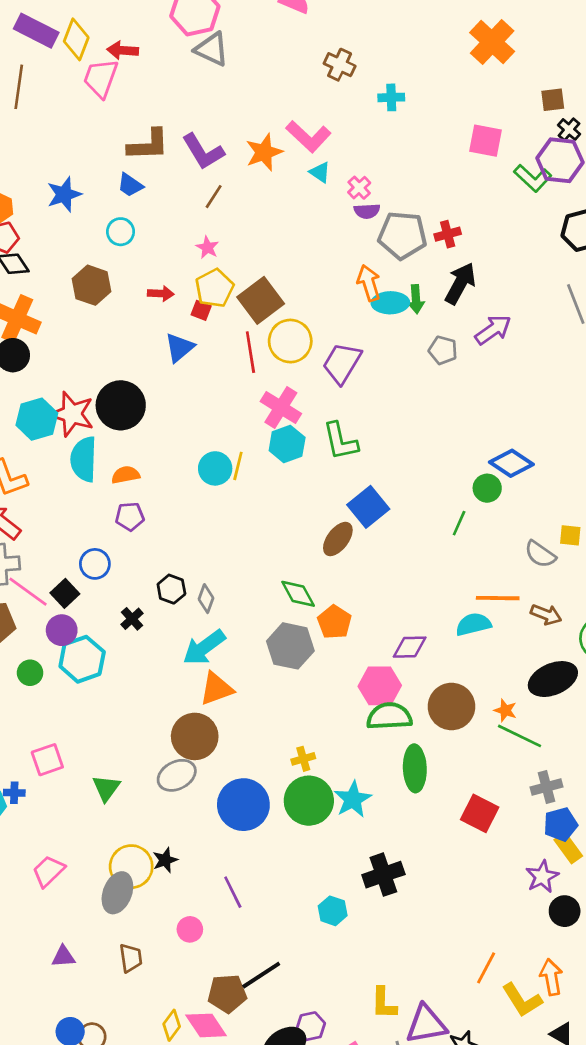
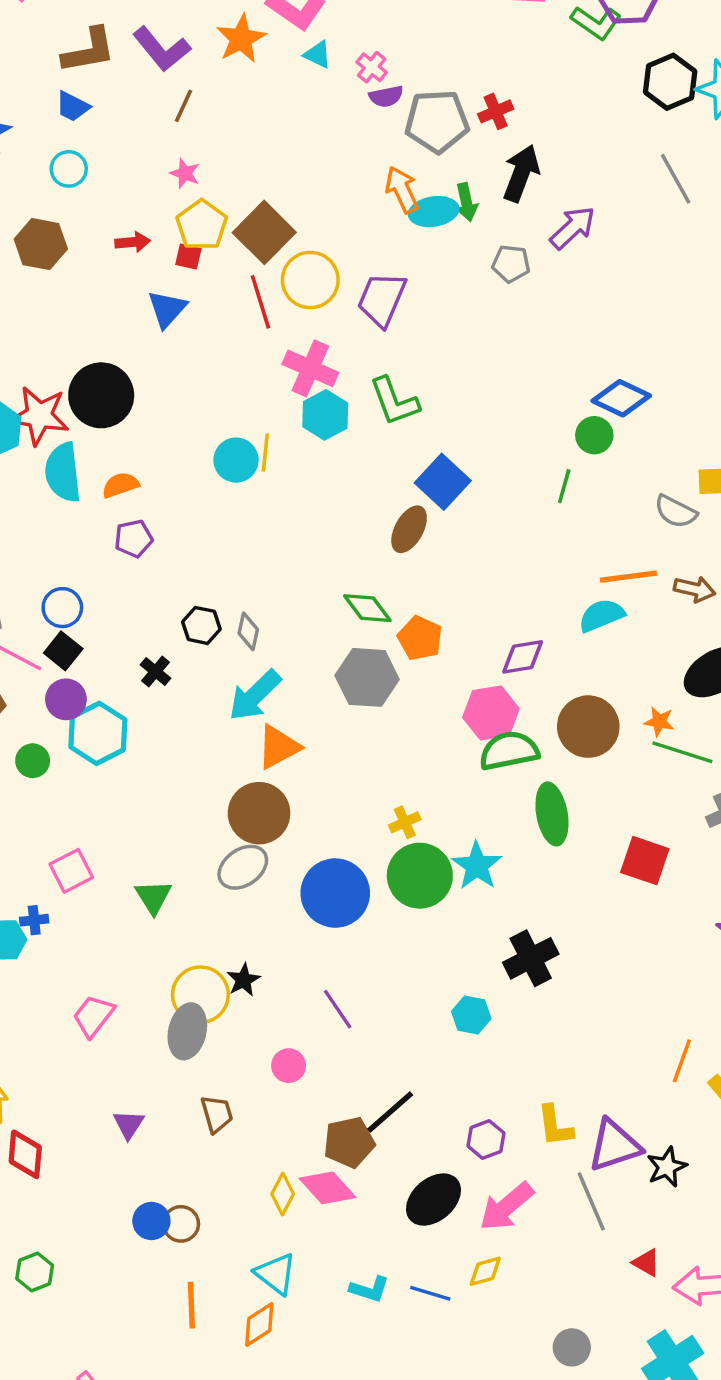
blue circle: (95, 564) -> (62, 608), moved
purple triangle: (63, 956) -> (129, 1124), turned -45
purple hexagon: (311, 1026) -> (486, 1139), moved

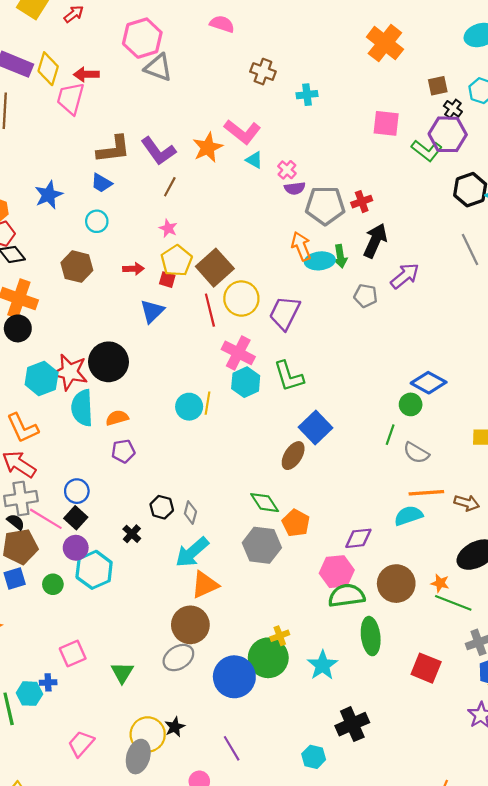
gray semicircle: (676, 512) -> (416, 453), moved
green circle: (420, 876) -> (268, 658), moved

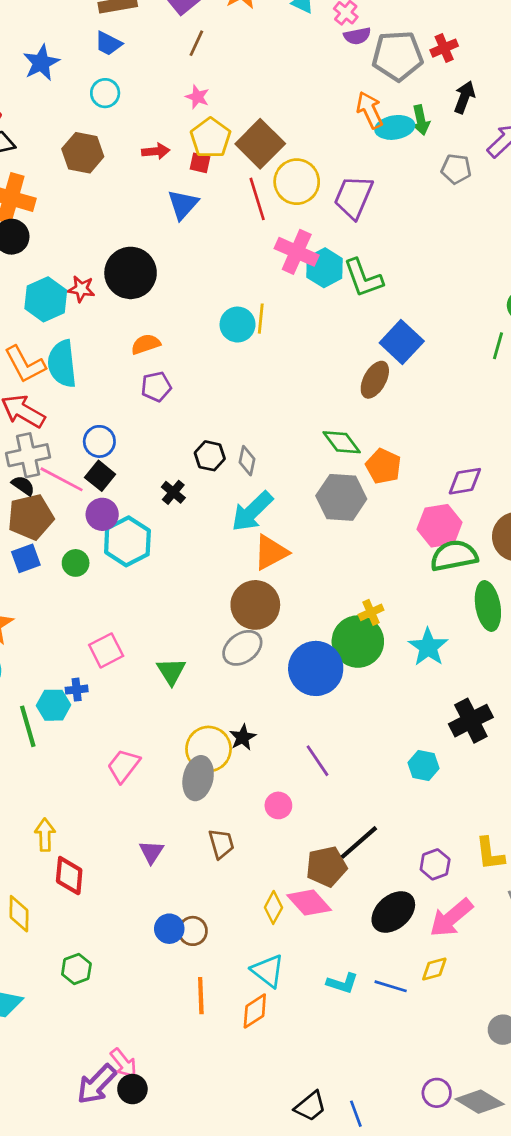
black arrow: (375, 241) -> (464, 97), size x0.7
red star: (70, 372) -> (81, 289), size x0.6
cyan hexagon: (246, 382) -> (325, 268), moved
cyan semicircle: (82, 408) -> (62, 364), moved

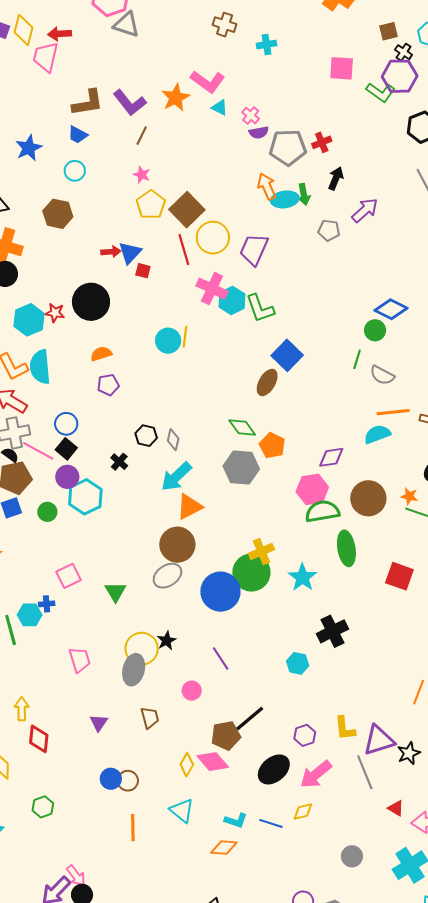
red arrow: (156, 151) -> (111, 252), moved
red square: (200, 163) -> (143, 271), moved
yellow cross: (371, 612) -> (261, 551), size x1.4
pink trapezoid: (123, 766) -> (80, 660), turned 124
orange diamond: (255, 1011) -> (224, 848), moved, turned 36

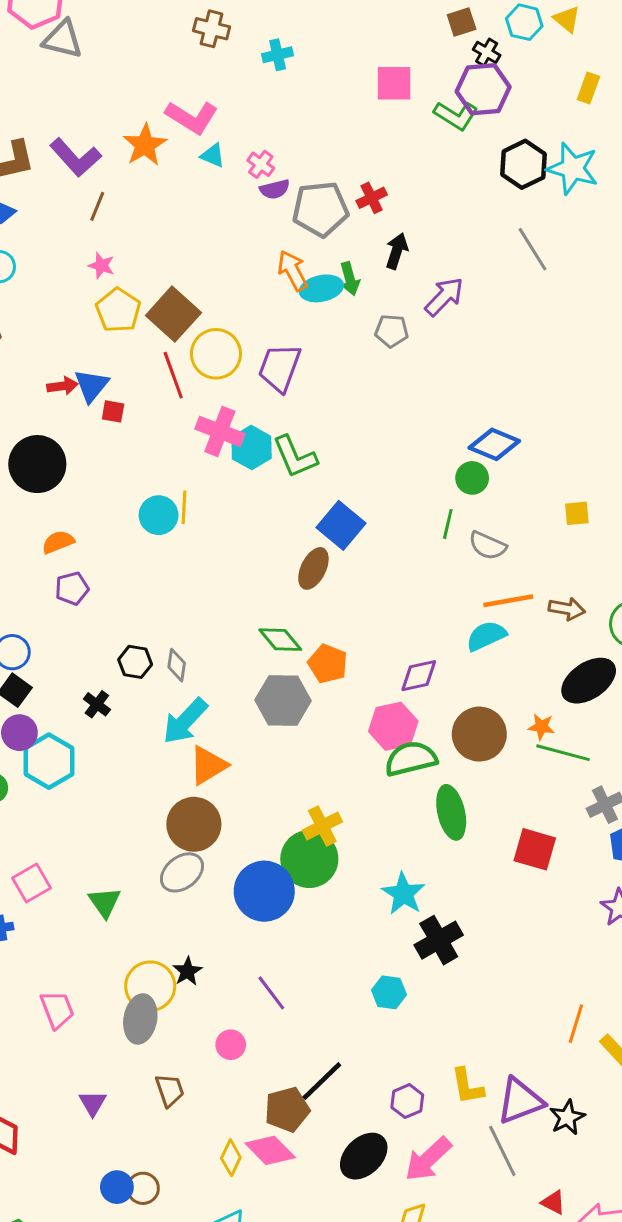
cyan star: (302, 577) -> (403, 894), moved

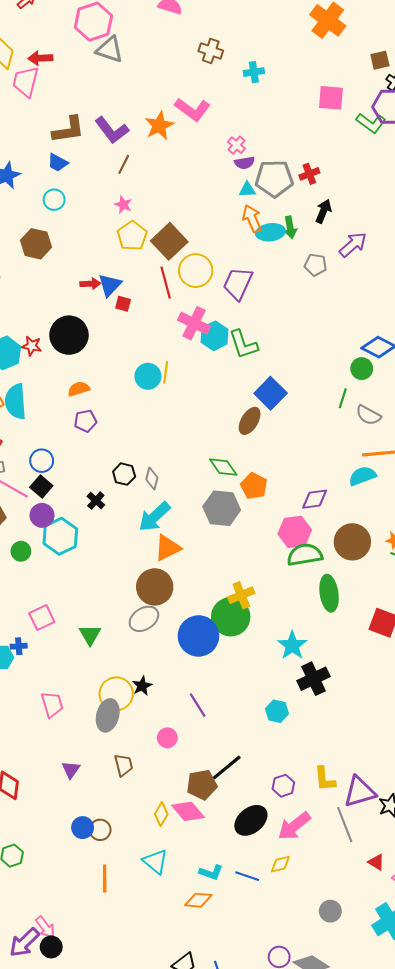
cyan triangle: (213, 155) -> (247, 190), moved, turned -30

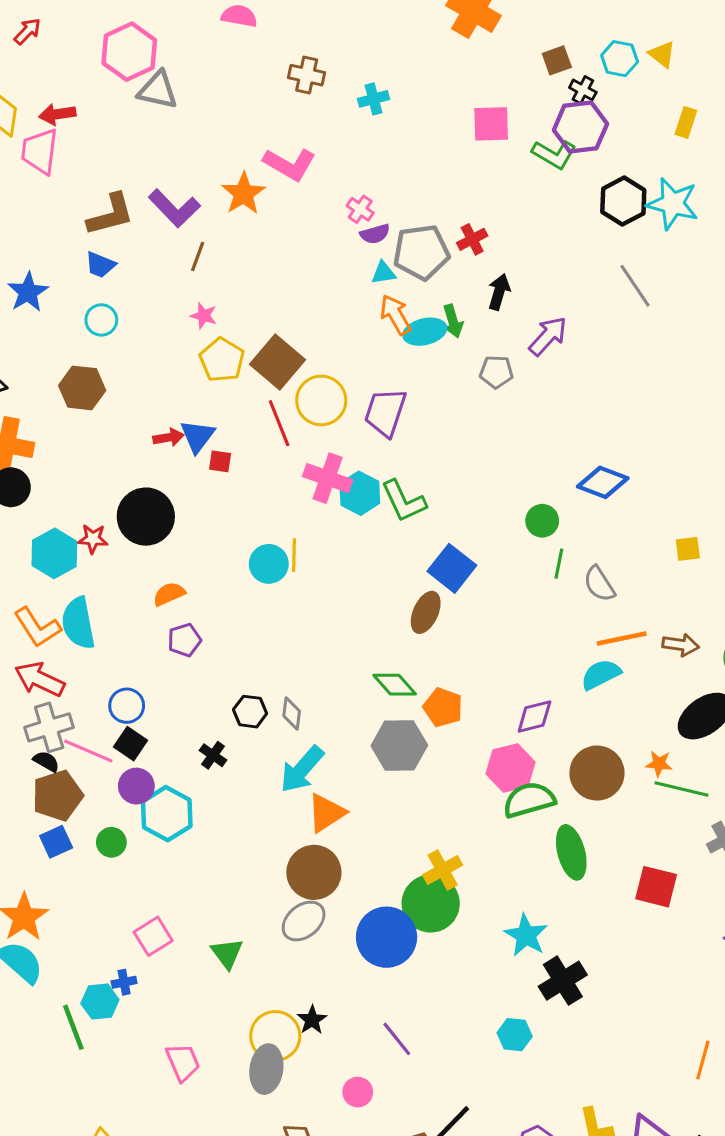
green circle: (362, 369) -> (542, 521), moved
gray semicircle: (368, 415) -> (599, 584), turned 35

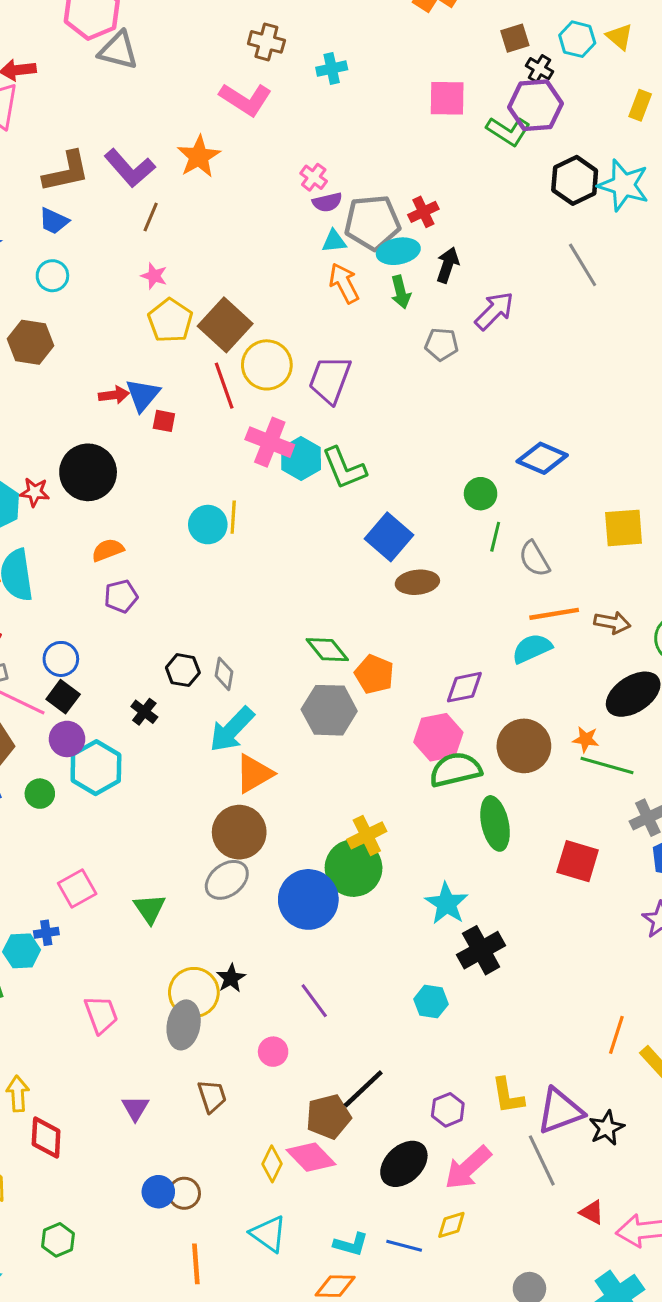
pink L-shape: (290, 164) -> (245, 99), moved
cyan ellipse: (425, 332) -> (398, 251), moved
yellow square: (688, 549) -> (624, 528), size x1.6
brown ellipse: (426, 612) -> (417, 582), moved, turned 57

